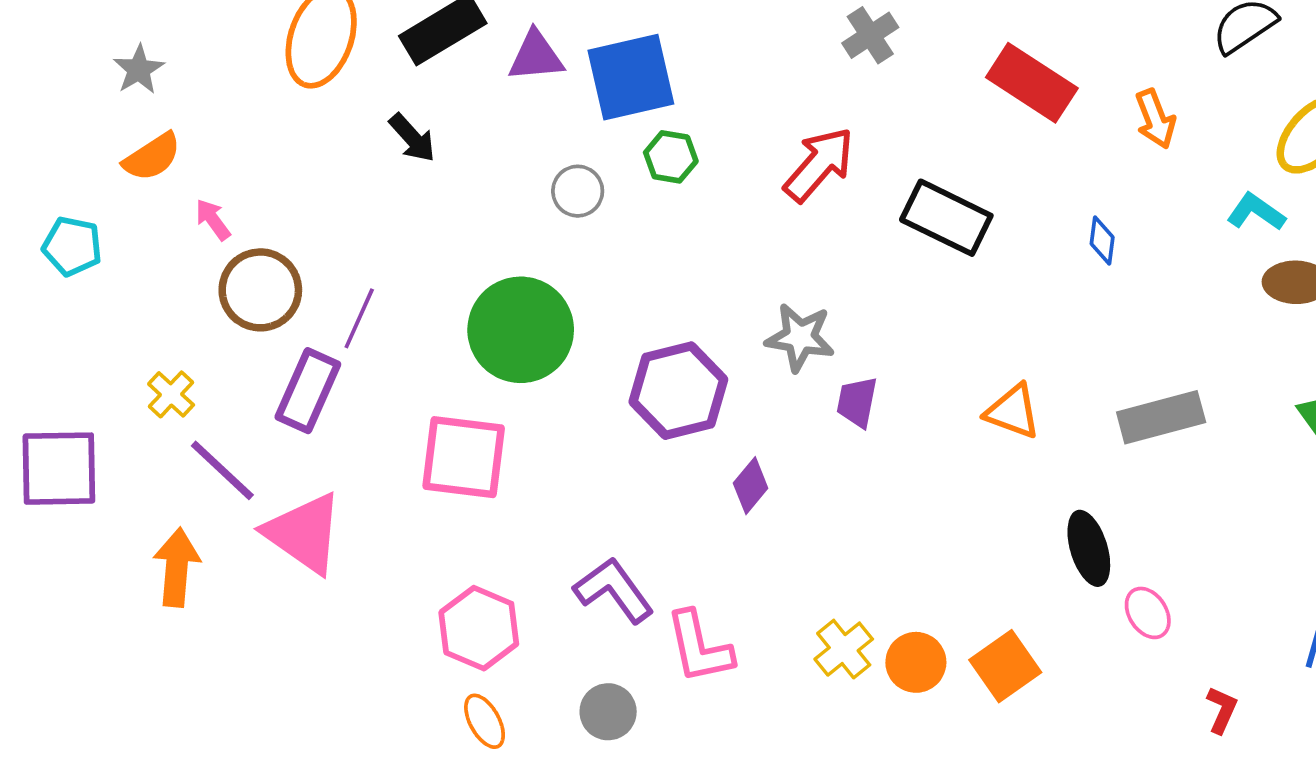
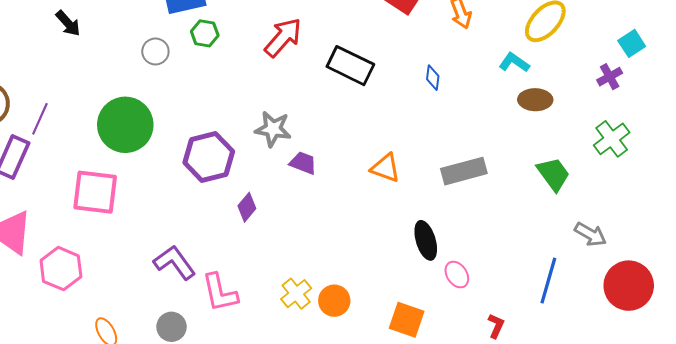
purple trapezoid: (857, 402) -> (303, 163), turned 100
pink hexagon: (479, 628) -> (61, 269), moved
orange square: (1005, 666) -> (407, 320), moved, turned -36

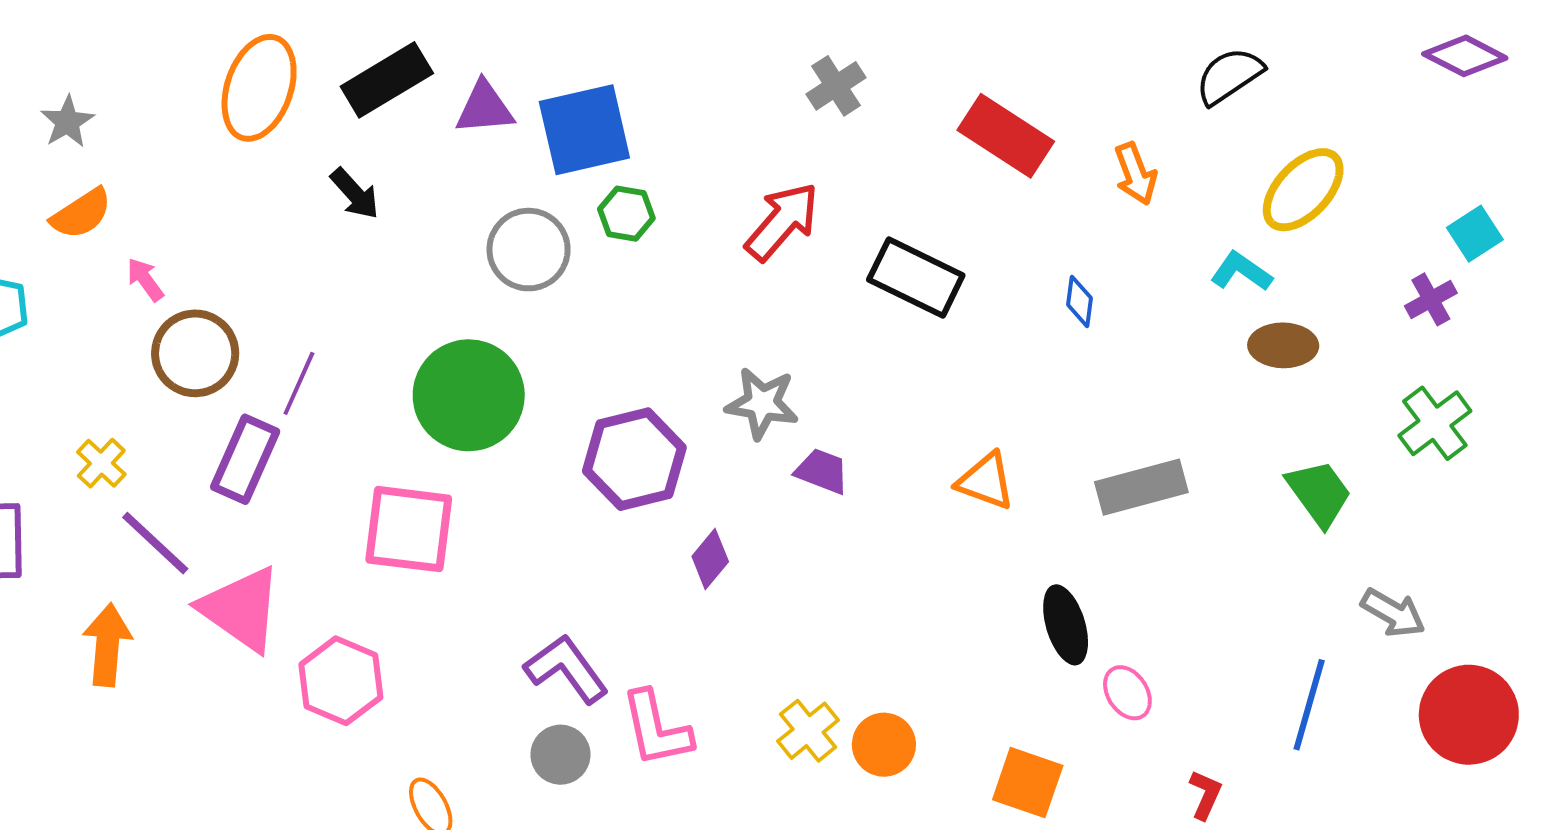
gray circle: (155, 51) -> (529, 250), size x1.5
gray circle: (172, 327) -> (560, 755), moved

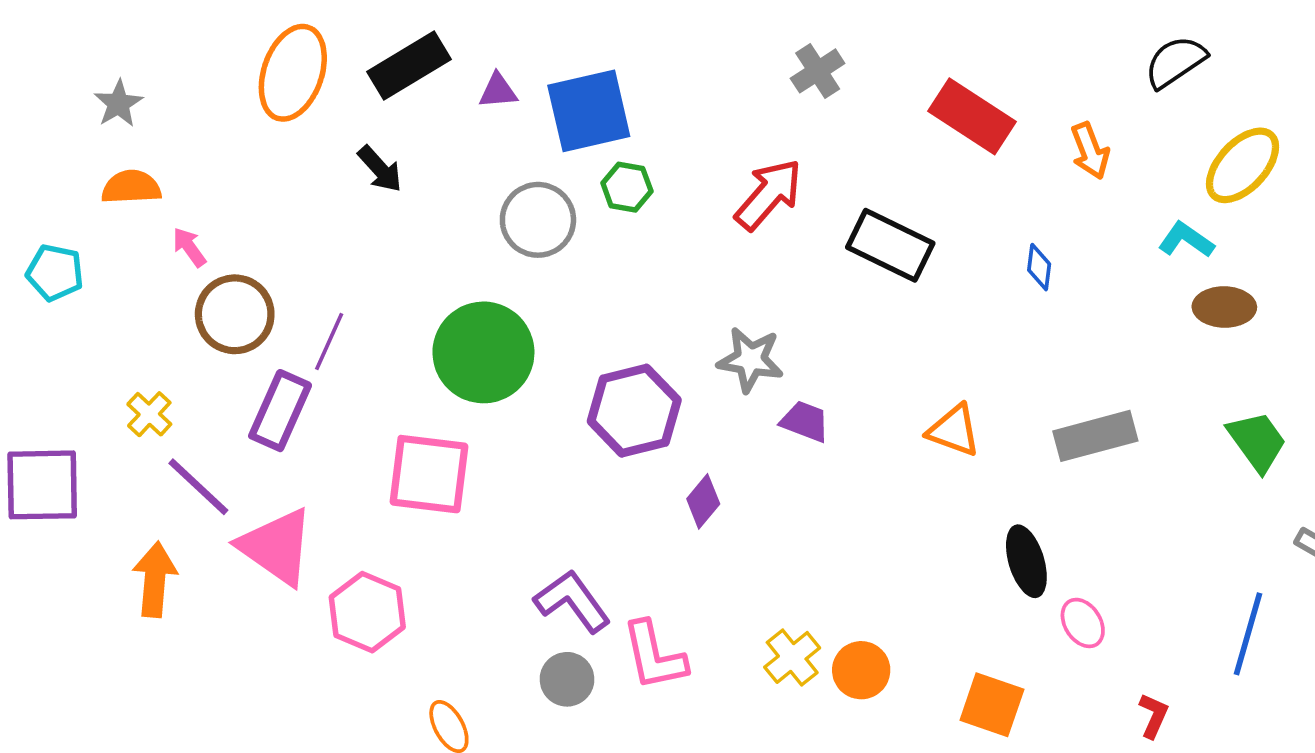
purple triangle: (485, 108) -> (498, 91), size x0.7
orange semicircle: (81, 214) -> (131, 187), turned -150

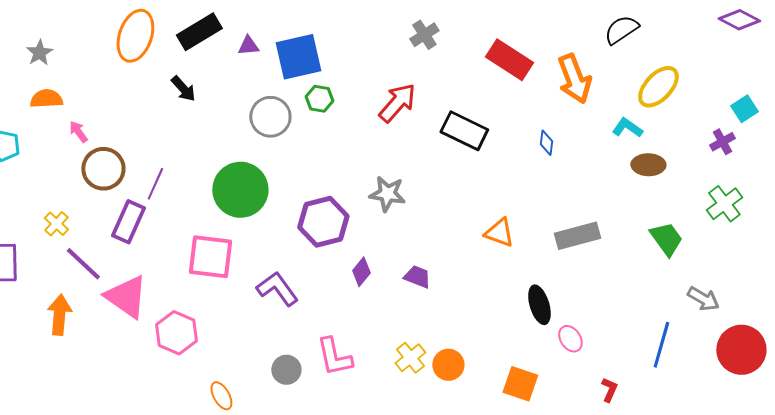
orange arrow: (1090, 151) -> (574, 79), size x1.6
purple trapezoid: (805, 421) -> (417, 277), moved
purple L-shape: (572, 601) -> (277, 289), moved

